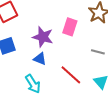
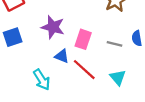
pink rectangle: (70, 27) -> (83, 39), moved
blue triangle: (40, 59) -> (62, 56), moved

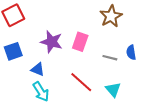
pink rectangle: (83, 39) -> (80, 42), moved
blue triangle: (62, 56) -> (38, 69), moved

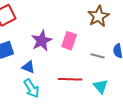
purple star: (52, 42) -> (42, 41), turned 30
red line: (81, 82) -> (70, 79), turned -40

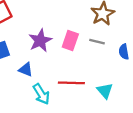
gray line: (97, 56) -> (97, 42), moved
cyan arrow: (31, 88) -> (41, 94), moved

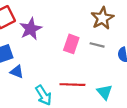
purple star: (40, 41) -> (31, 29), moved
blue triangle: (26, 70) -> (17, 72), moved

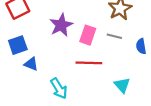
purple star: (31, 29) -> (61, 25), moved
red line: (72, 85) -> (89, 63), moved

